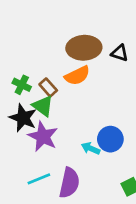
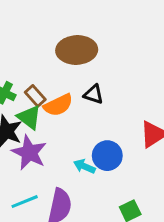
black triangle: (120, 53) -> (93, 94), moved
orange semicircle: (77, 76) -> (58, 105), moved

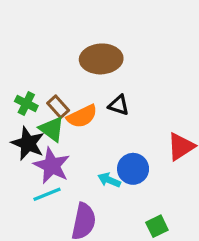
cyan line: (25, 202) -> (47, 194), moved

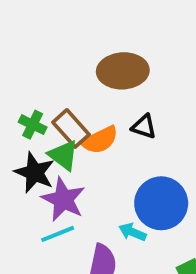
brown rectangle: (58, 107) -> (71, 128), size x1.4
blue circle: (133, 169) -> (161, 203), size x1.4
cyan arrow: (109, 180) -> (132, 232), moved

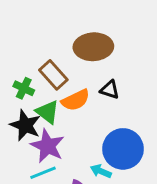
brown rectangle: (71, 128) -> (53, 75), moved

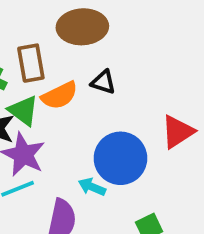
brown rectangle: (53, 75) -> (31, 63), turned 32

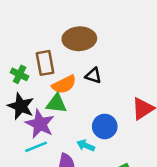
green triangle: (23, 111) -> (56, 104), moved, turned -30
blue circle: (120, 158) -> (105, 126), size x0.7

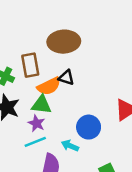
black triangle: (93, 76) -> (66, 78), moved
purple star: (40, 124) -> (37, 123), moved, size x0.6
cyan line: (36, 147) -> (35, 142), moved

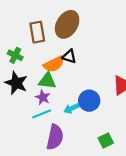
brown ellipse: (64, 42) -> (67, 24), turned -56
brown rectangle: (30, 65) -> (37, 32), moved
cyan arrow: (70, 146) -> (72, 108), moved, turned -48

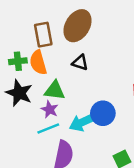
green cross: (15, 55) -> (18, 61), turned -32
orange semicircle: (54, 64) -> (38, 63), moved, turned 100
cyan arrow: (72, 108) -> (83, 122), size x1.5

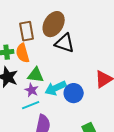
black triangle: (80, 63) -> (65, 43), moved, size x1.5
cyan arrow: (83, 122) -> (56, 88), moved

